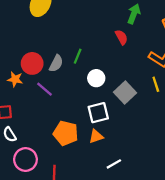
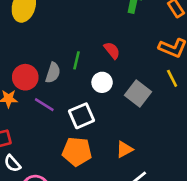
red semicircle: (121, 37) -> (112, 50), moved
white square: (98, 113) -> (82, 116), moved
orange triangle: (96, 136) -> (124, 149), moved

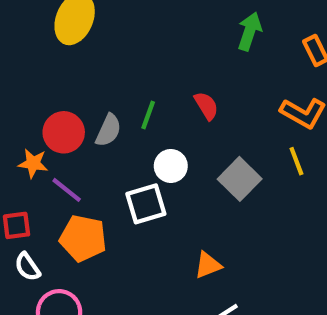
white circle: (102, 82) -> (171, 166), moved
purple line: (44, 105) -> (67, 190), moved
orange pentagon: (77, 152) -> (83, 238), moved

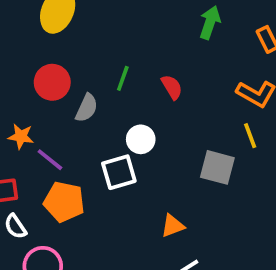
green line: (148, 115) -> (123, 78), moved
red circle: (64, 132) -> (52, 82), moved
gray square: (240, 179) -> (217, 167), moved, turned -30

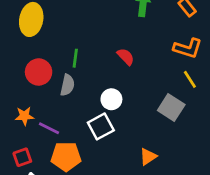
green line: (123, 78) -> (75, 58), moved
gray square: (217, 167) -> (171, 107), turned 30

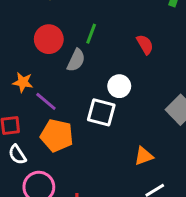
white square: (101, 126) -> (101, 112), turned 30

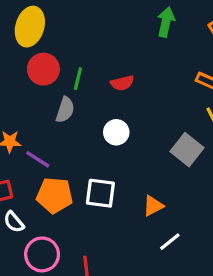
red circle: (49, 39) -> (43, 69), moved
red semicircle: (145, 44) -> (122, 83), moved, turned 114
white square: (101, 112) -> (100, 193), moved

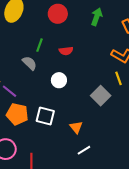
red circle: (43, 69) -> (58, 14), moved
gray semicircle: (65, 110) -> (30, 63), turned -70
orange triangle: (153, 206) -> (76, 127), turned -48

